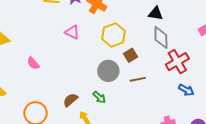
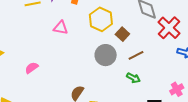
pink semicircle: (33, 63) -> (32, 68), turned 112
green arrow: (99, 97) -> (133, 78), moved

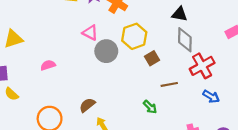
gray circle: (106, 55) -> (106, 51), moved
brown line: (136, 55) -> (169, 84), moved

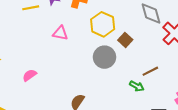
gray circle: (106, 51) -> (105, 57), moved
brown line: (169, 84) -> (150, 71), moved

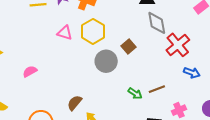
yellow hexagon: (103, 24) -> (93, 31), moved
brown line: (150, 71) -> (157, 89), moved

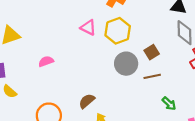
brown line: (157, 89) -> (152, 76), moved
green arrow: (135, 93) -> (169, 104), moved

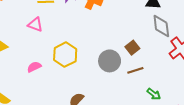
pink triangle: (88, 27) -> (35, 25), moved
yellow hexagon: (118, 31) -> (65, 55), moved

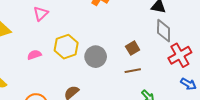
pink triangle: (35, 25) -> (41, 14), turned 49
gray circle: (110, 61) -> (96, 57), moved

